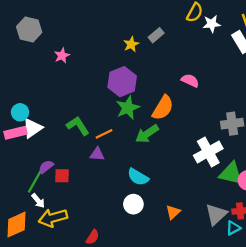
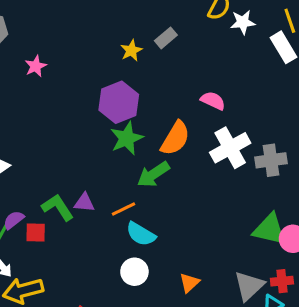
green L-shape: (78, 126) -> (58, 207), moved
orange line: (104, 134) -> (124, 209), moved
white cross: (208, 152) -> (230, 148), moved

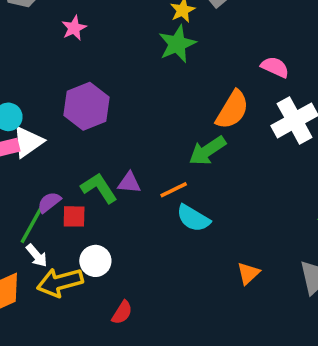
purple hexagon: (119, 102) -> (87, 106), moved
green star: (127, 138) -> (177, 44), moved
white circle: (134, 272) -> (95, 261), moved

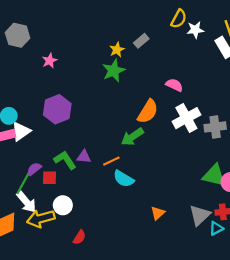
white arrow: (37, 256) -> (26, 202), size x1.5

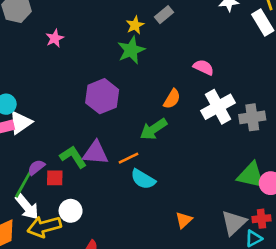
purple hexagon: (57, 109) -> (102, 96), moved
orange semicircle: (148, 111) -> (172, 99), size x0.7
purple triangle: (84, 157) -> (96, 153), size x1.5

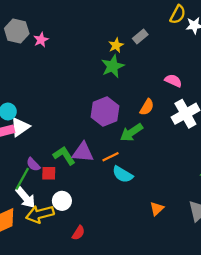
pink star: (55, 38) -> (41, 40), moved
purple hexagon: (102, 96) -> (105, 112), moved
purple semicircle: (36, 167) -> (33, 164), turned -96

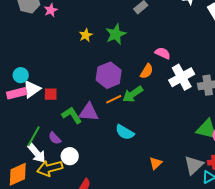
yellow star: (116, 45) -> (86, 35), moved
pink semicircle: (173, 81) -> (163, 53), moved
orange line: (110, 157) -> (114, 99), moved
purple semicircle: (33, 164) -> (55, 138), moved
red square: (49, 173) -> (51, 94), moved

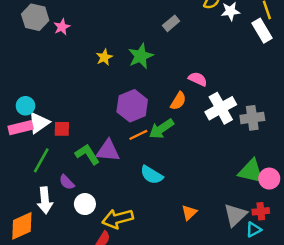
green line: (34, 136) -> (41, 160), moved
white arrow: (37, 153) -> (45, 200), turned 35
yellow arrow: (50, 168) -> (118, 219), moved

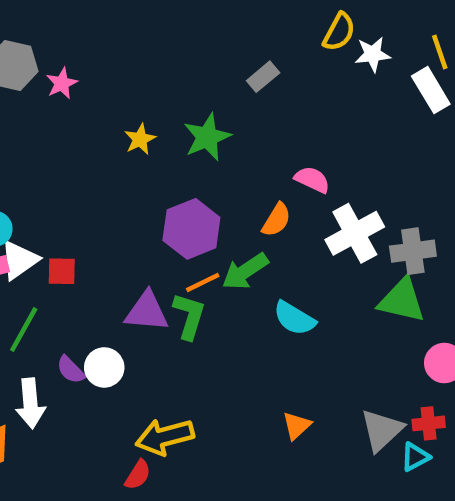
green L-shape: (87, 154) -> (189, 316), moved, turned 50
green triangle: (251, 171) -> (402, 300), moved
cyan semicircle: (152, 175) -> (294, 318), moved
white circle: (85, 204) -> (104, 367), moved

